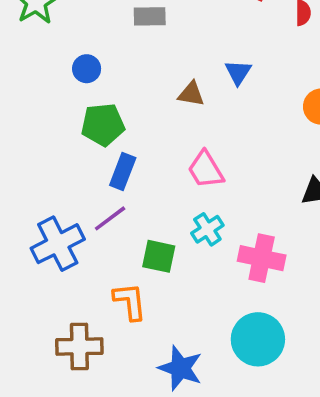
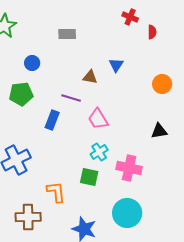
green pentagon: (103, 125) -> (21, 94), moved
purple line: (110, 218) -> (71, 98), moved, turned 54
green square: (159, 256) -> (89, 177), moved

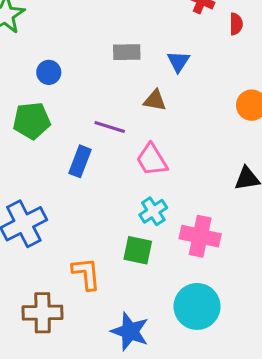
gray rectangle: (67, 34) -> (127, 52), moved
blue triangle: (116, 65) -> (178, 61), moved
brown triangle: (90, 77) -> (155, 100), moved

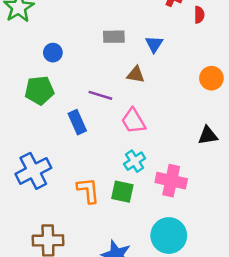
blue rectangle: (80, 161) -> (77, 122), turned -45
orange L-shape: (86, 274) -> (88, 190), moved

